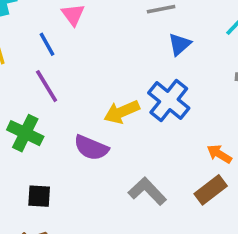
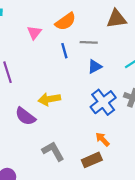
blue line: (47, 44) -> (64, 51), moved
blue cross: (169, 100) -> (103, 102), moved

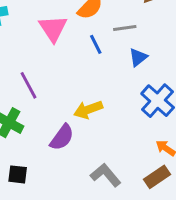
pink triangle: (34, 33) -> (53, 28), size x1.5
purple semicircle: (25, 116) -> (62, 137), turned -80

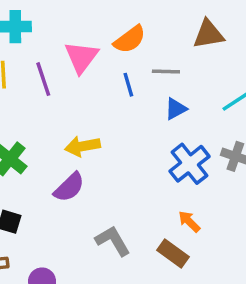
purple line: (28, 85) -> (43, 79), moved
yellow arrow: (88, 110) -> (82, 146), moved
brown rectangle: (157, 177) -> (173, 254), turned 60

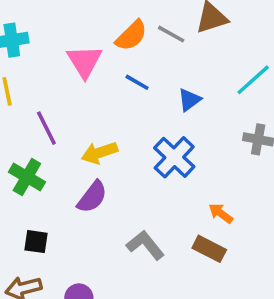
gray line: (166, 71) -> (171, 34), moved, turned 36
purple line: (43, 79) -> (46, 128), moved
blue line: (128, 85) -> (137, 82), turned -35
blue cross: (189, 164) -> (174, 157), moved

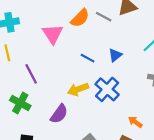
blue line: (137, 82) -> (88, 58), moved
yellow arrow: (99, 153) -> (78, 89), moved

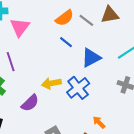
pink triangle: (53, 34) -> (20, 27), moved
blue triangle: (115, 55) -> (91, 58), size x1.5
blue line: (88, 58) -> (66, 42), moved

